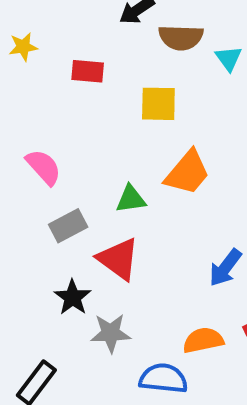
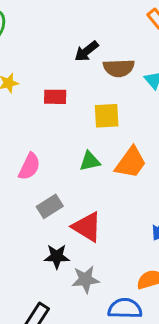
pink semicircle: (44, 167) -> (29, 166), turned 72
green triangle: (131, 199) -> (90, 161), moved
black star: (73, 297) -> (57, 256), turned -30

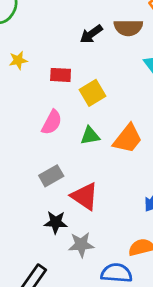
brown semicircle: (119, 68) -> (128, 28), moved
yellow square: (107, 116) -> (93, 93), moved, turned -30
pink semicircle: (29, 166) -> (52, 122), moved

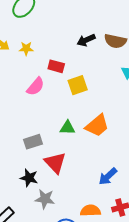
pink semicircle: (52, 122) -> (36, 86), moved
green triangle: (90, 136) -> (67, 128), moved

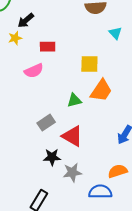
black arrow: (86, 40) -> (26, 20), moved
yellow square: (78, 85) -> (89, 64), moved, turned 36
pink semicircle: (36, 86) -> (34, 71), turned 42

